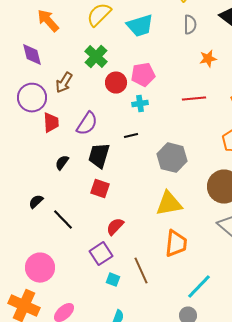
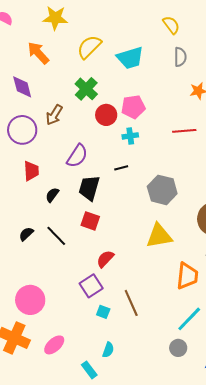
red trapezoid: (51, 123) -> (31, 171), moved
black line: (63, 220) -> (56, 236), moved
orange trapezoid: (176, 244) -> (187, 276), moved

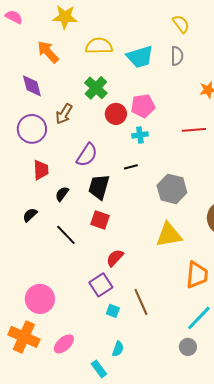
yellow semicircle: (89, 47) -> (99, 46), turned 44
gray semicircle: (180, 57) -> (177, 56), moved
black semicircle: (26, 234) -> (30, 215), moved

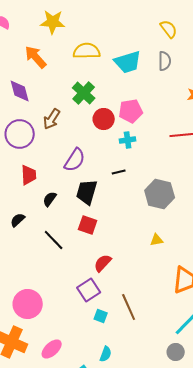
yellow triangle: (169, 235) -> (157, 240), size x0.5

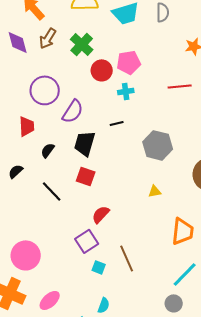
brown arrow: (52, 119) -> (48, 38), moved
purple circle: (20, 134) -> (45, 90), moved

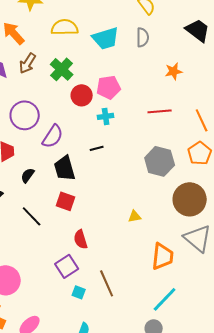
black trapezoid: (85, 143) -> (65, 168), turned -32
gray hexagon: (158, 145) -> (160, 161), moved
red semicircle: (101, 214) -> (81, 239), turned -60

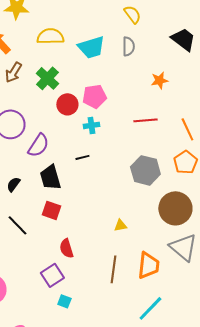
brown line: (107, 283) -> (113, 269), moved, turned 32

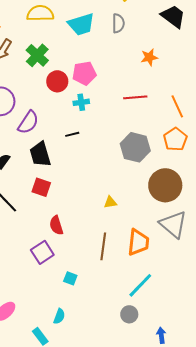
cyan square: (64, 301) -> (70, 278), moved

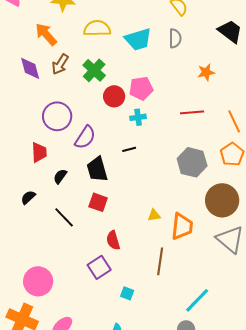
yellow triangle: (110, 202) -> (154, 215), moved
orange trapezoid: (138, 242) -> (182, 226), moved

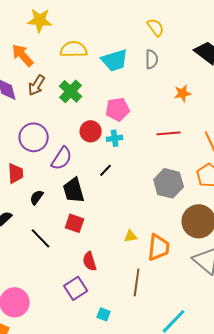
red circle: (114, 96) -> (91, 131), moved
black line: (129, 149) -> (106, 170), turned -32

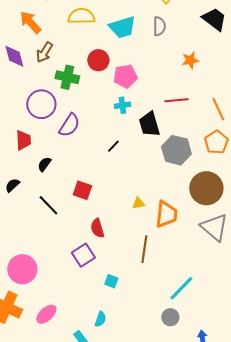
green cross: (71, 91) -> (67, 77), moved, turned -30
red circle: (91, 131) -> (98, 60), moved
black line: (106, 170) -> (113, 146), moved
black trapezoid: (74, 190) -> (149, 124), moved

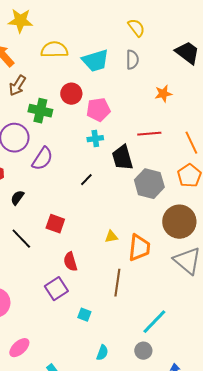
cyan semicircle: (100, 319) -> (102, 353), moved

